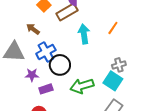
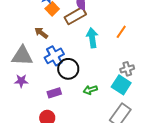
purple star: (32, 75) -> (21, 81), moved
green arrow: (82, 86) -> (90, 90), size x0.6

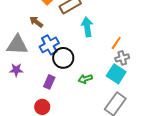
orange line: (121, 32) -> (116, 43), moved
purple rectangle: (54, 93) -> (49, 82), turned -48

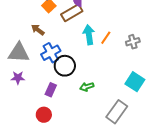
orange line: (116, 43) -> (106, 38), moved
gray cross: (122, 58) -> (133, 42), moved
cyan square: (116, 74) -> (135, 82), moved

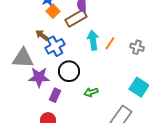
gray cross: (133, 42) -> (137, 47), turned 32
blue cross: (51, 53) -> (55, 46), moved
purple star: (18, 78) -> (39, 77), moved, size x1.5

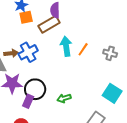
orange square: (53, 11) -> (26, 17), turned 32
brown arrow: (42, 35) -> (11, 53), moved, turned 136
black circle: (69, 71) -> (35, 89), moved

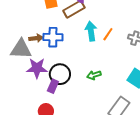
blue cross: (28, 52) -> (53, 37), turned 30
green arrow: (64, 98) -> (94, 75), moved

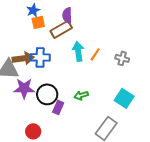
brown arrow: (36, 38) -> (23, 58), size x1.5
purple rectangle: (53, 86) -> (58, 107), moved

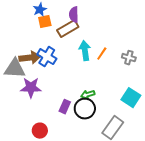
blue cross: (40, 57) -> (47, 57), turned 30
black circle: (47, 94) -> (85, 109), moved

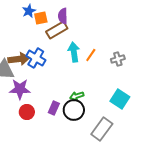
orange square: (45, 22) -> (41, 18), moved
gray cross: (129, 58) -> (118, 59), turned -32
red circle: (40, 131) -> (27, 112), moved

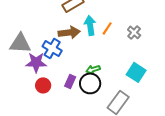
blue cross: (36, 58) -> (52, 48), moved
brown arrow: (19, 59) -> (69, 32), moved
gray cross: (118, 59) -> (134, 32), turned -32

